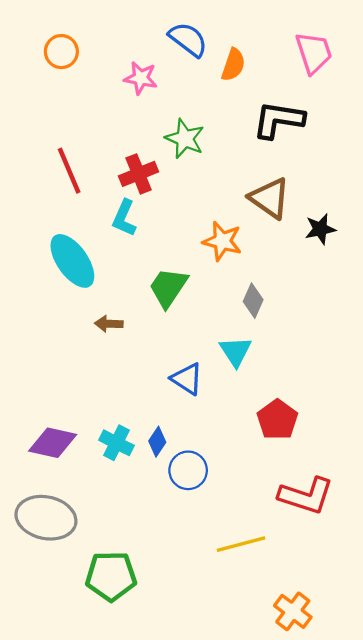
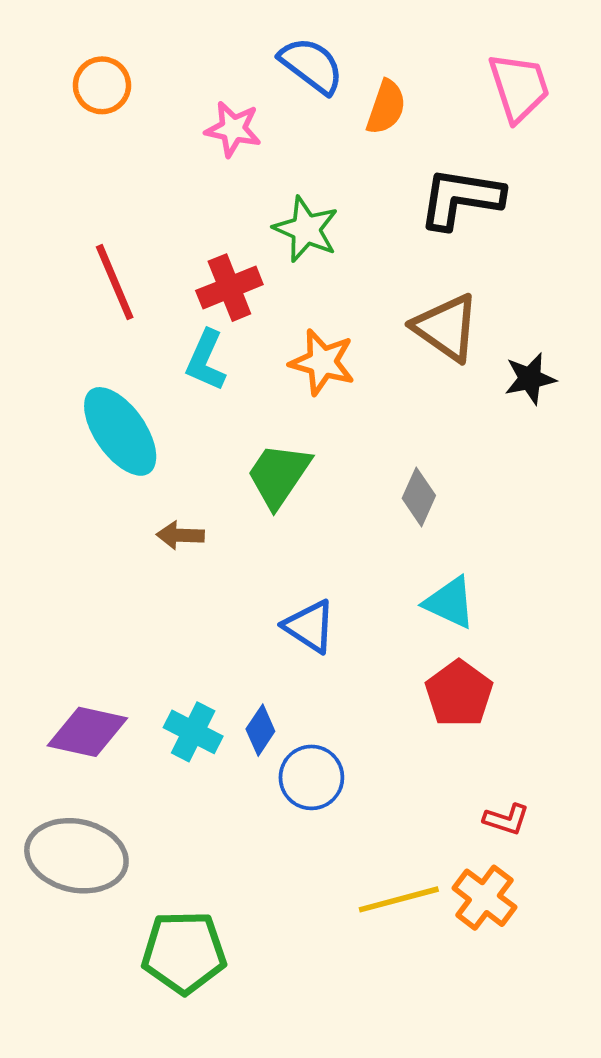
orange star: (222, 241) -> (322, 362), moved
cyan triangle: (235, 351) -> (450, 603), moved, turned -32
red L-shape: (306, 496) -> (506, 819), size x0.5
orange cross: (293, 611) -> (484, 898), moved

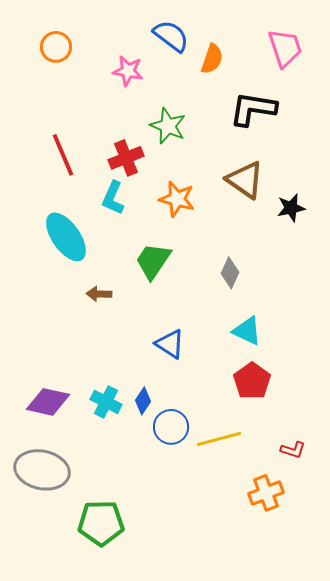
red L-shape: (506, 819) -> (293, 450), moved
orange cross: (484, 898) -> (266, 493), turned 32
yellow line: (399, 899) -> (219, 439), moved

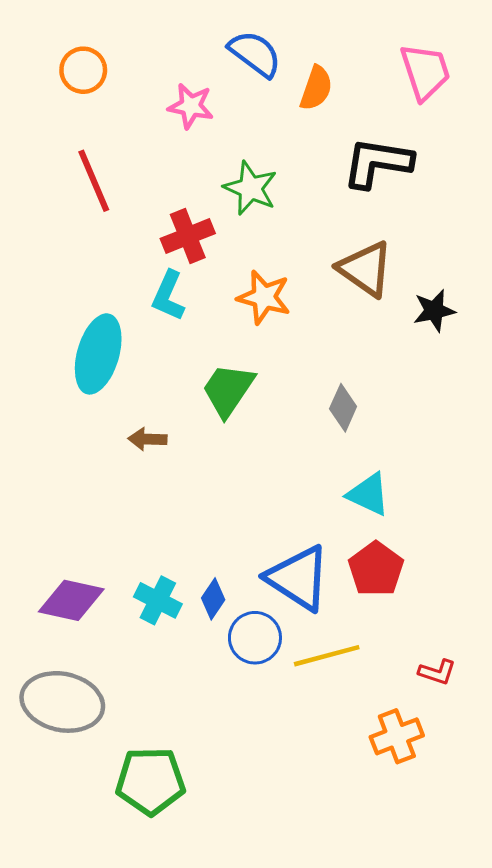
red line: (63, 155) -> (94, 181), moved
cyan ellipse: (66, 237) -> (98, 354), turned 51
blue triangle: (170, 344) -> (298, 578), moved, size x1.5

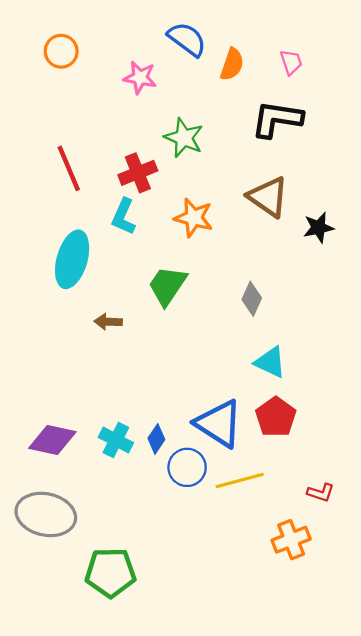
pink trapezoid: (425, 72) -> (291, 62), moved, size x0.6
red line: (94, 181) -> (69, 168), moved

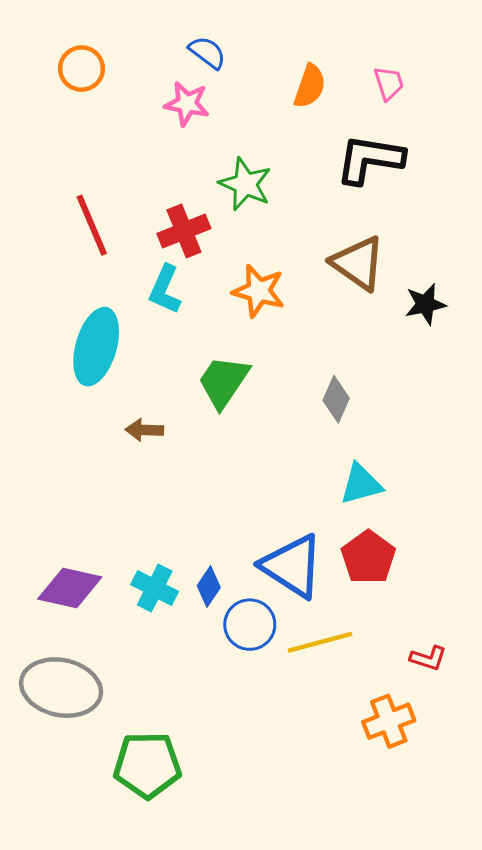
blue semicircle: (187, 39) -> (207, 52), moved, size x0.7
cyan triangle: (270, 362) -> (361, 484), turned -40

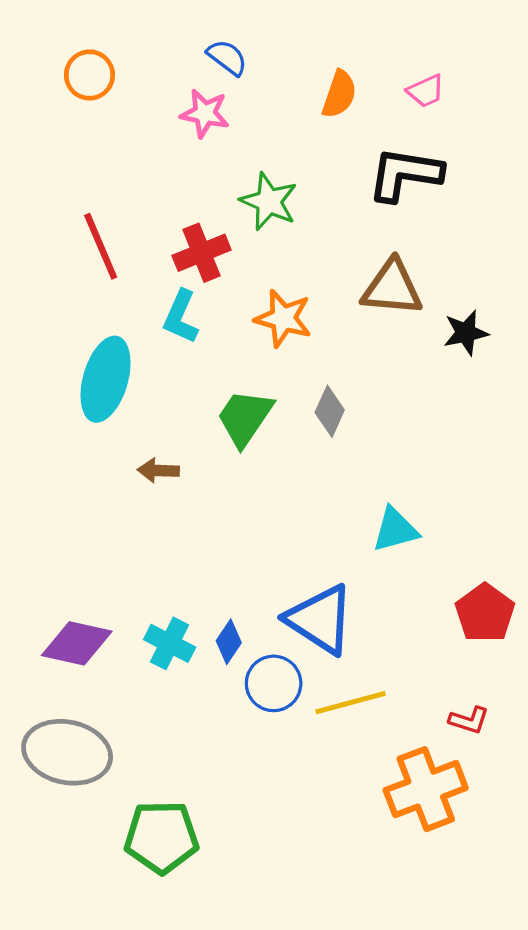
pink trapezoid: (389, 83) -> (426, 91), turned 84
brown triangle: (358, 263) -> (392, 288), turned -30
gray diamond: (336, 399) -> (330, 411), moved
red pentagon: (368, 557) -> (485, 613), moved
orange cross: (389, 721) -> (426, 789), size x1.4

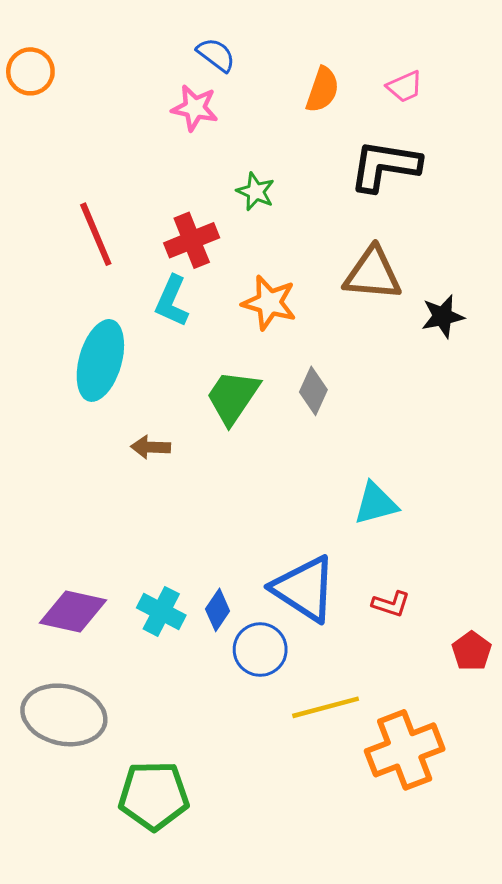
orange circle: (89, 75) -> (30, 71), moved
green star: (269, 201) -> (256, 192), size x0.7
red pentagon: (485, 613) -> (472, 651), moved, size x0.7
yellow line: (350, 703) -> (326, 707), moved
red L-shape: (469, 720) -> (391, 604), moved

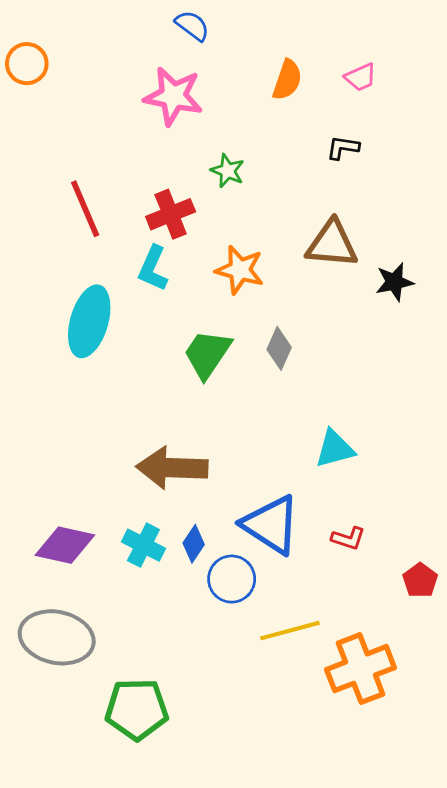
blue semicircle: (216, 55) -> (192, 26), moved
pink star: (195, 108) -> (173, 96), size x1.4
black L-shape: (385, 166) -> (343, 148), size x0.5
brown arrow: (151, 447) -> (172, 468), moved, size x2.0

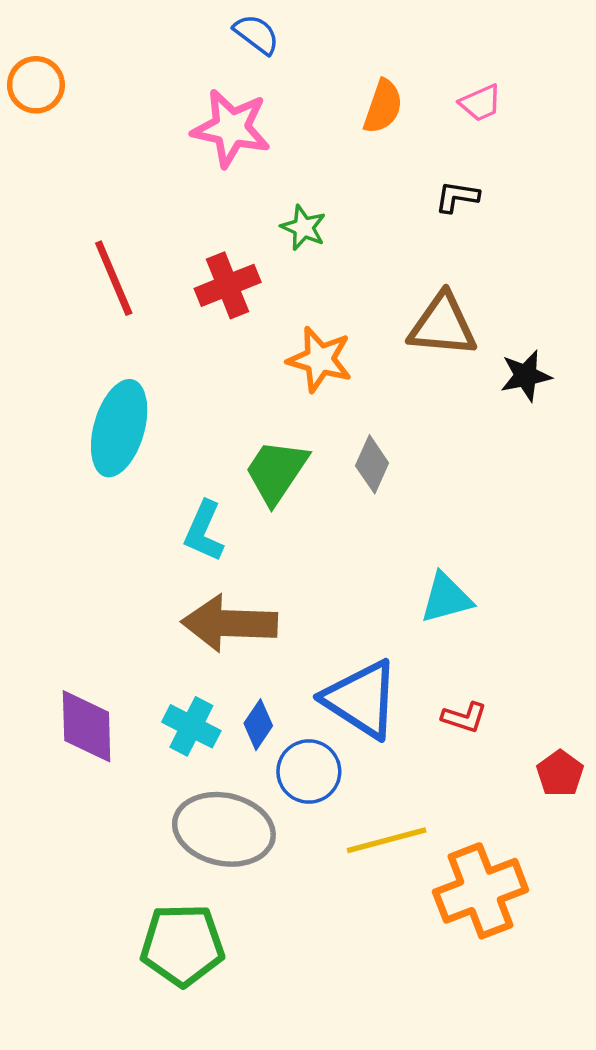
cyan L-shape: (153, 268) -> (204, 531), moved
purple diamond: (65, 545) -> (87, 726), turned 76
gray ellipse: (57, 637) -> (224, 829), moved

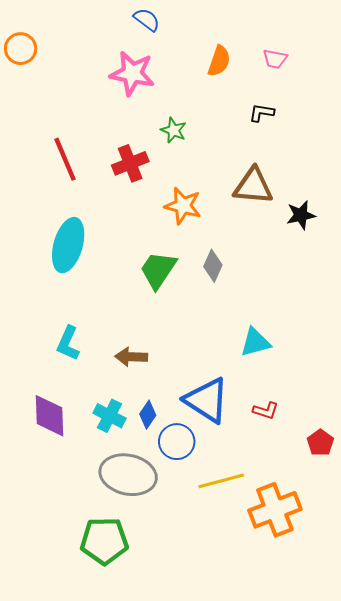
pink trapezoid: (481, 103) -> (275, 59), turned 35
cyan L-shape: (204, 531) -> (68, 343), moved
brown arrow: (229, 623) -> (131, 357), size x0.6

